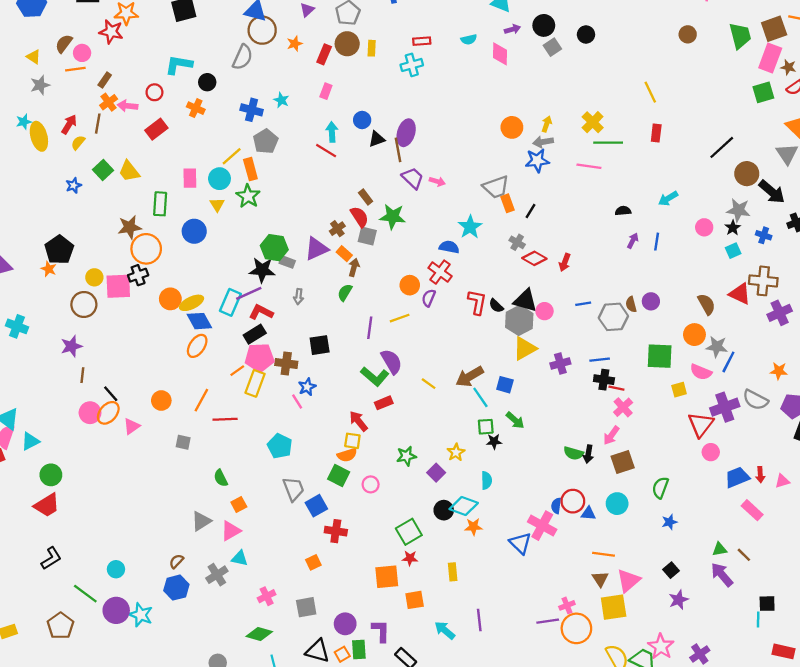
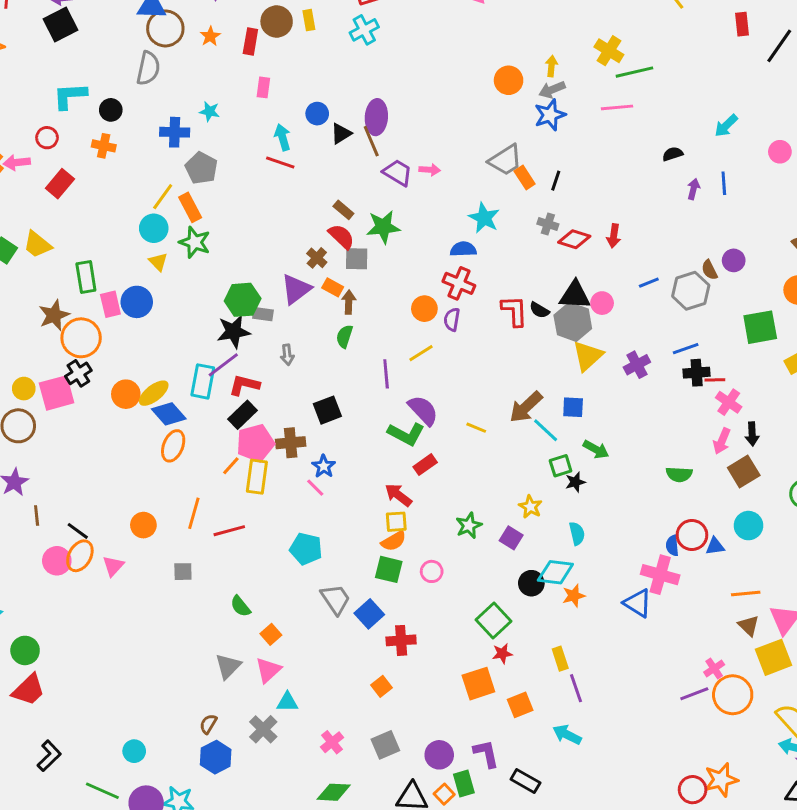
red rectangle: (656, 133) -> (742, 24), moved
pink rectangle: (190, 178) -> (110, 304), moved
black arrow: (588, 454) -> (752, 434), moved
purple line: (479, 620) -> (576, 688), moved

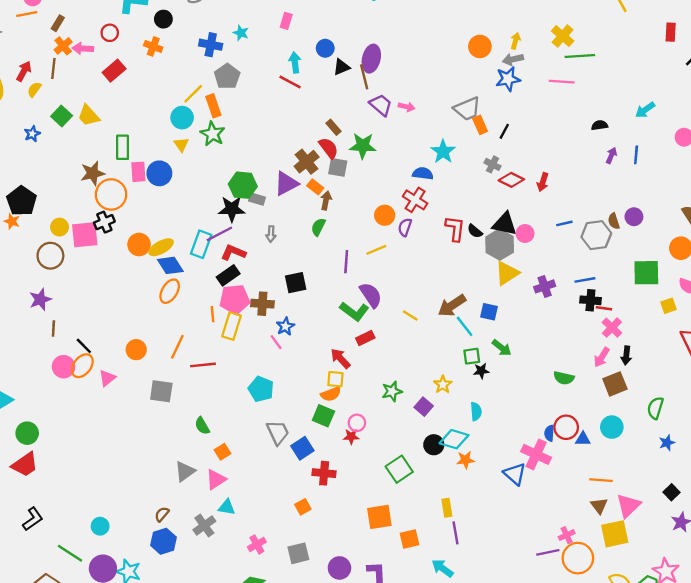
brown cross: (317, 258) -> (307, 162), size x1.5
orange line: (231, 466) -> (212, 314), turned -56
gray square: (183, 572) -> (161, 391), size x1.5
red star: (502, 654) -> (351, 436), moved

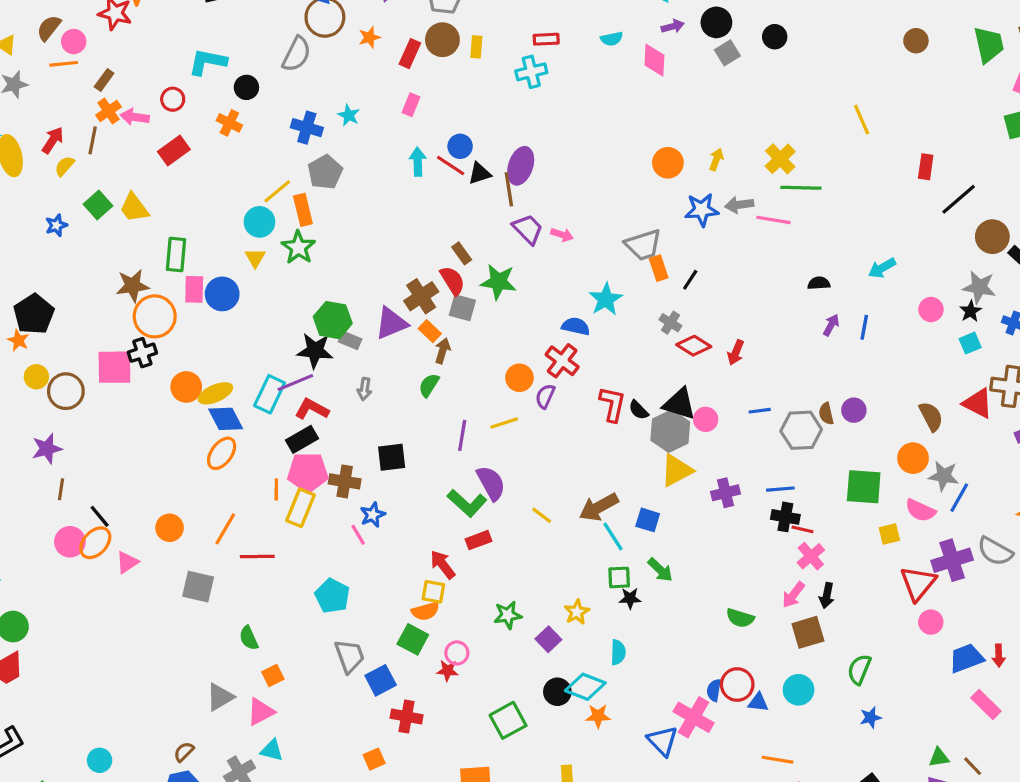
gray arrow: (513, 59) -> (739, 205), moved
red line: (290, 82) -> (451, 165), moved
yellow circle: (60, 227) -> (36, 377), moved

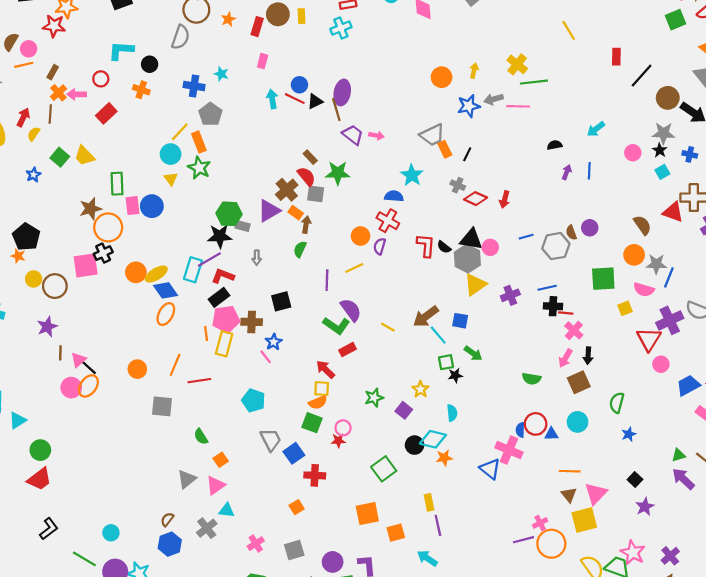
pink triangle: (127, 562) -> (78, 360), moved

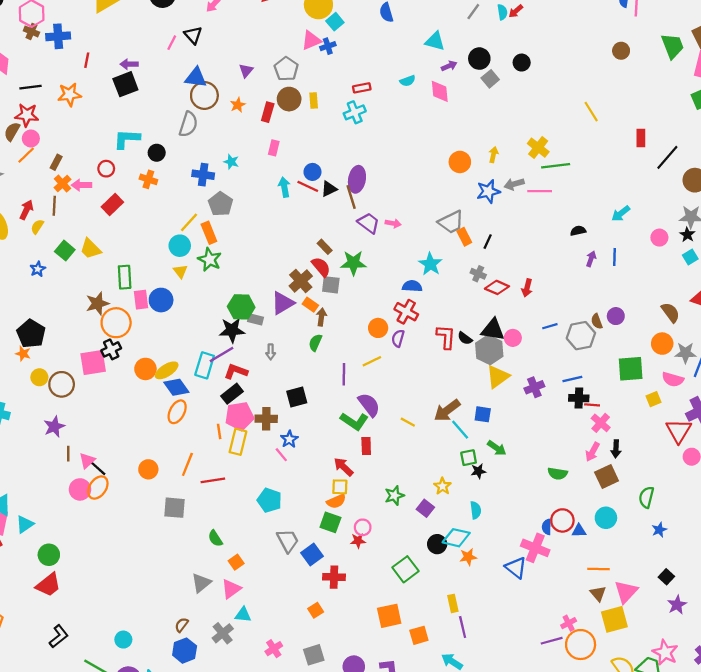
red star: (54, 26) -> (27, 115), moved
orange line: (24, 65) -> (26, 155), turned -30
red rectangle: (347, 350) -> (366, 446), turned -63

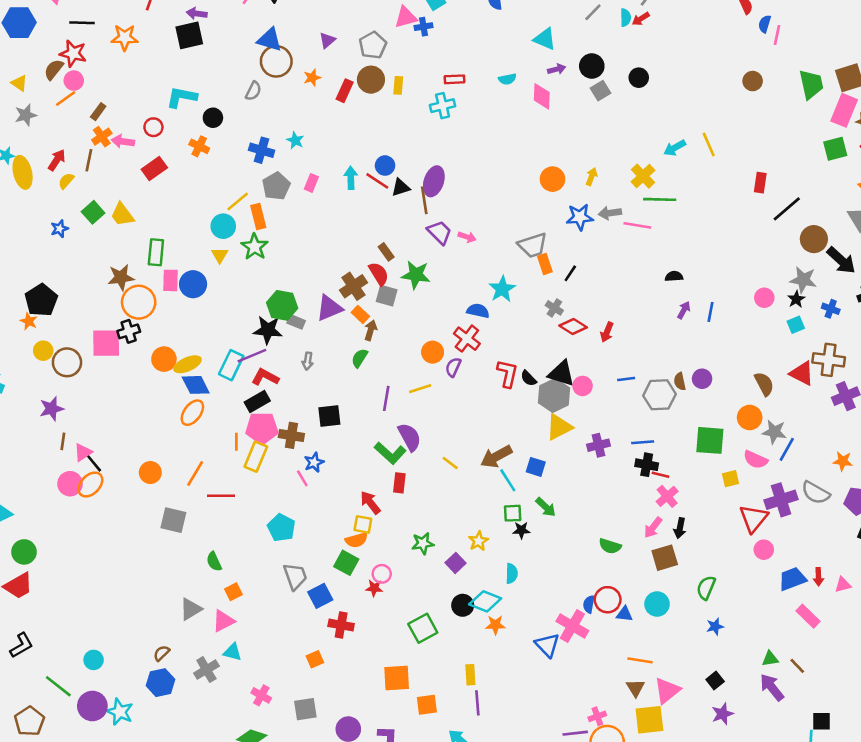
gray semicircle: (188, 124) -> (253, 91), size x0.7
pink rectangle: (274, 148) -> (311, 183), moved
cyan arrow: (621, 214) -> (675, 148), moved
pink cross: (274, 649) -> (261, 695), turned -36

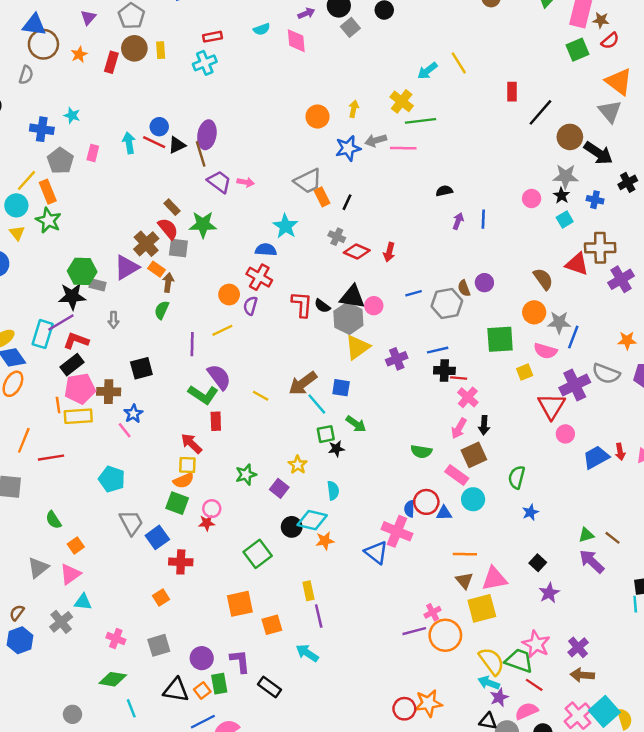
yellow rectangle: (256, 457) -> (78, 416), turned 72
pink rectangle: (808, 616) -> (457, 475), moved
pink triangle: (667, 691) -> (494, 579), turned 36

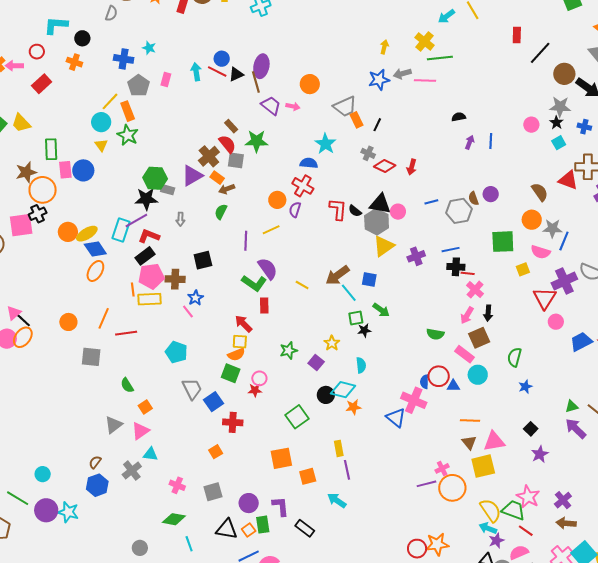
orange circle: (318, 117) -> (310, 84), moved
brown arrow: (168, 283) -> (227, 189), turned -119

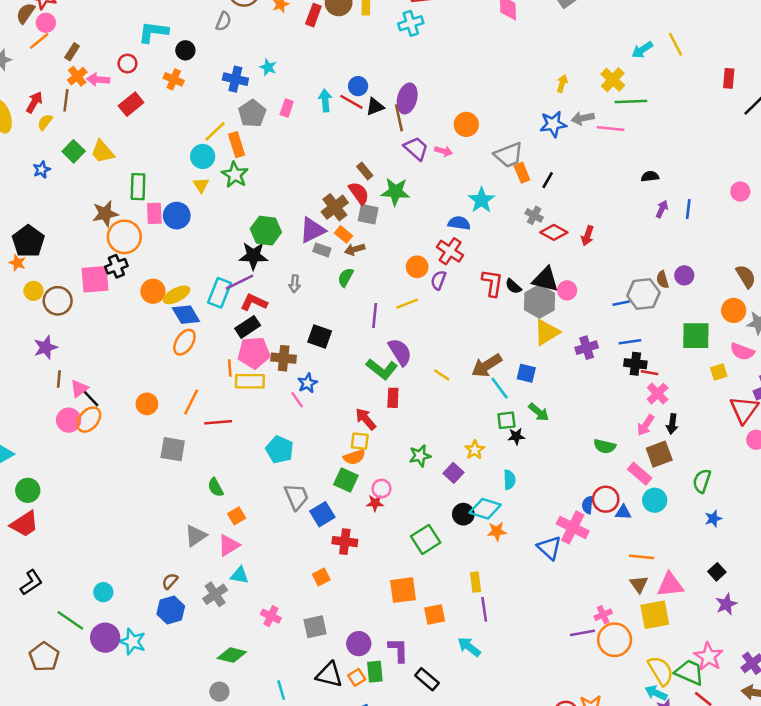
gray rectangle: (168, 190) -> (322, 250), moved
blue line: (431, 202) -> (621, 303), moved
black square: (203, 260) -> (320, 337), turned 30
green diamond: (174, 519) -> (232, 655), moved

